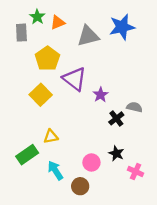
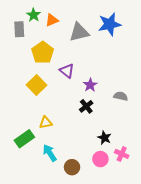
purple triangle: (75, 79) -> (67, 71), size x0.7
black cross: (116, 118) -> (86, 106), moved
pink circle: (91, 162) -> (100, 159), moved

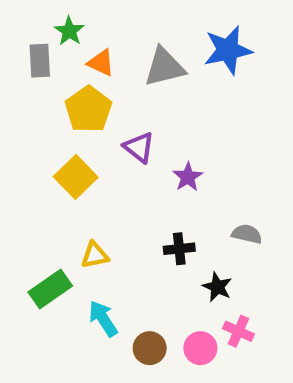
orange triangle: (52, 20) -> (101, 63), moved, turned 48
gray semicircle: (121, 96) -> (247, 234), moved
black cross: (86, 106) -> (179, 249), moved, turned 32
pink cross: (122, 154) -> (238, 331), moved
pink circle: (100, 159) -> (200, 348), moved

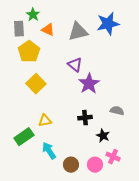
yellow pentagon: (88, 109) -> (29, 52), moved
purple triangle: (139, 147) -> (75, 65), moved
purple star: (188, 177) -> (89, 84), size x1.5

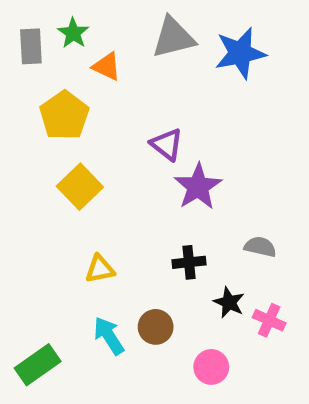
gray rectangle: (19, 29) -> (31, 46), moved
gray triangle: (78, 32) -> (173, 38), moved
green rectangle: (24, 137) -> (38, 365), moved
pink cross: (113, 157) -> (269, 320), moved
brown circle: (71, 165) -> (156, 327), moved

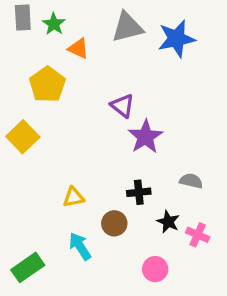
gray rectangle: (31, 46) -> (23, 17), moved
yellow square: (80, 187) -> (23, 137), moved
brown circle: (156, 327) -> (114, 223), moved

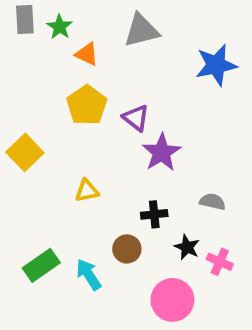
blue star: (176, 39) -> (216, 65), moved
yellow pentagon: (47, 84) -> (87, 105), moved
yellow triangle: (73, 197) -> (87, 191), moved
green rectangle: (28, 267) -> (41, 265), moved
pink circle: (155, 269) -> (172, 300), size x1.5

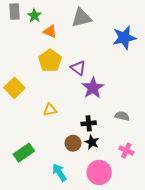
black star: (187, 247) -> (92, 142), moved
cyan arrow: (89, 274) -> (59, 172), moved

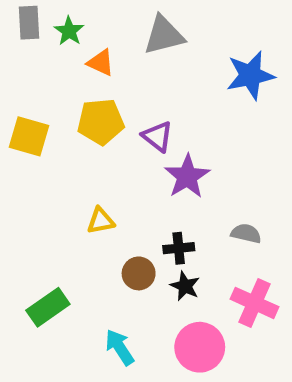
yellow pentagon: (50, 61) -> (101, 122), turned 30
yellow square: (14, 88) -> (29, 136), moved, turned -30
brown circle: (73, 143) -> (139, 273), moved
pink cross: (126, 151) -> (255, 303), size x1.5

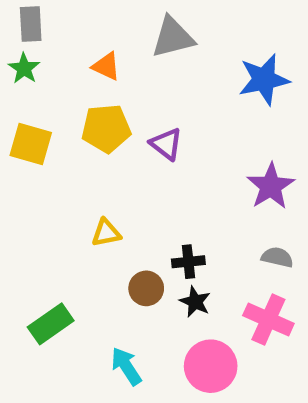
green star: (69, 31) -> (24, 68), moved
purple star: (187, 176) -> (271, 186), moved
gray semicircle: (246, 233) -> (277, 257), moved

